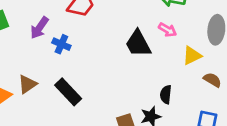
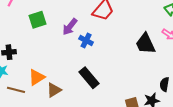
brown triangle: (27, 84) -> (54, 90), moved

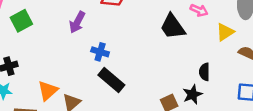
green square: (38, 20) -> (21, 21), moved
blue cross: (86, 40) -> (100, 52), moved

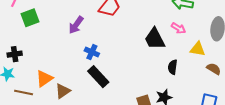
yellow triangle: (225, 32) -> (198, 49), turned 35
black semicircle: (204, 72) -> (173, 67), moved

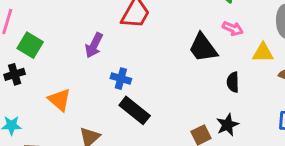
green square: (30, 18) -> (30, 45), turned -30
black cross: (15, 54) -> (15, 74), moved
orange triangle: (44, 79) -> (59, 100), moved, turned -36

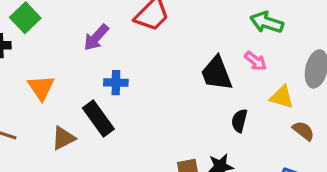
blue cross: (121, 79) -> (116, 83), turned -30
black rectangle: (135, 110) -> (98, 119), moved

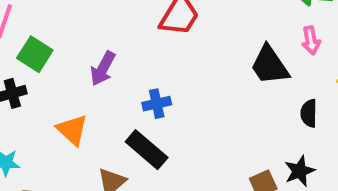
purple arrow: (96, 37) -> (103, 69), moved
pink arrow: (256, 61) -> (311, 40), turned 55

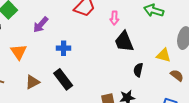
pink arrow: (311, 40) -> (114, 18), moved
black rectangle: (147, 150) -> (63, 79), moved

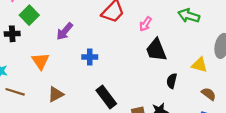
pink arrow: (114, 18) -> (145, 24), turned 32
brown semicircle: (177, 75) -> (209, 94), moved
black rectangle: (63, 79) -> (106, 97), moved

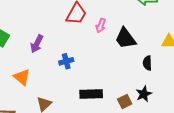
pink arrow: (145, 24) -> (101, 26), moved
black rectangle: (106, 97) -> (91, 94), turned -40

